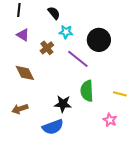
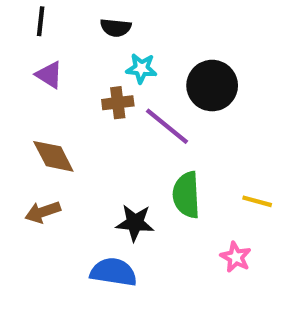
black semicircle: (54, 13) -> (116, 28), turned 136
brown cross: (47, 48) -> (118, 103), moved, turned 32
brown arrow: (20, 109) -> (43, 212), moved
blue semicircle: (53, 127) -> (113, 272), turned -150

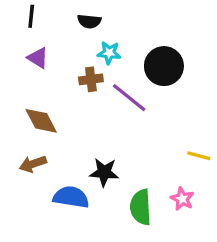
green semicircle: (186, 195) -> (141, 207), moved
blue semicircle: (113, 272) -> (71, 197), moved

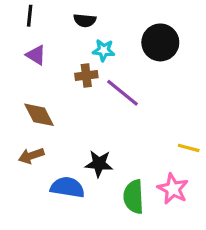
black circle: (164, 66) -> (160, 42), moved
pink star: (182, 199) -> (173, 189), size x1.4

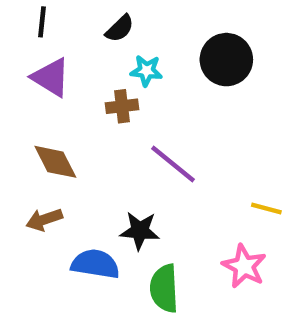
black semicircle: (85, 20) -> (120, 28), turned -50
purple triangle: (36, 55) -> (51, 77), size x1.4
purple line: (123, 93) -> (173, 164), moved
green semicircle: (134, 197) -> (164, 288), moved

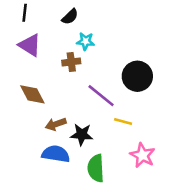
black circle: (226, 60) -> (137, 76), moved
yellow line: (266, 208) -> (123, 122), moved
brown arrow: (44, 220) -> (56, 124), moved

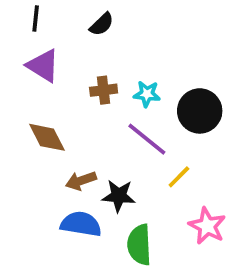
cyan star: (86, 41) -> (147, 94), moved
yellow line: (123, 122) -> (179, 177), turned -60

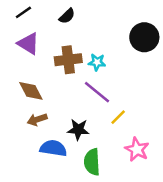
black line: (36, 19) -> (23, 12), turned 49
brown cross: (104, 90) -> (68, 60), size x1.5
black circle: (200, 111) -> (144, 37), moved
brown arrow: (81, 181) -> (37, 120), moved

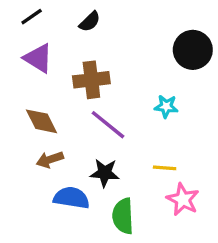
cyan star: (97, 62) -> (166, 106), moved
purple line: (97, 92) -> (108, 125), moved
yellow line: (118, 117) -> (165, 168), moved, turned 49

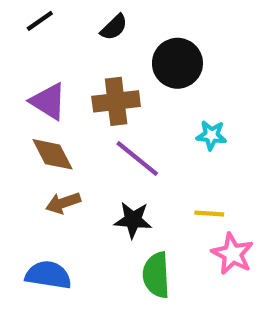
black circle: (193, 50) -> (177, 63), moved
purple triangle: (38, 58) -> (48, 101), moved
blue semicircle: (71, 198) -> (48, 275), moved

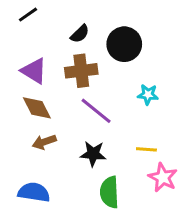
black semicircle: (114, 27) -> (80, 34), moved

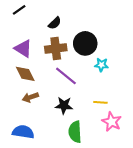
black circle: (124, 44) -> (85, 43), moved

